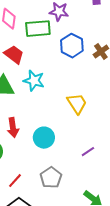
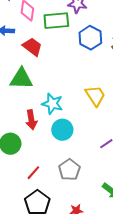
cyan star: (34, 81) -> (52, 104), moved

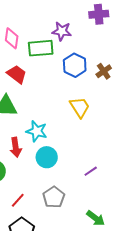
yellow trapezoid: (95, 96) -> (80, 107), moved

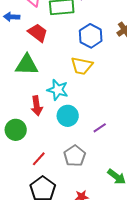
blue hexagon: (75, 65) -> (91, 36), moved
yellow trapezoid: (80, 107) -> (82, 66), moved, turned 135
purple line: (91, 171) -> (100, 128), moved

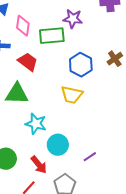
cyan star: (58, 90) -> (36, 124), moved
red arrow: (37, 106) -> (39, 165), moved, turned -30

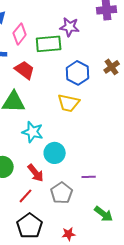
pink diamond: (23, 26) -> (20, 34), turned 30
purple line: (90, 157) -> (89, 177), moved, turned 32

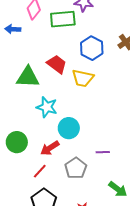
red trapezoid: (25, 70) -> (57, 64), moved
red arrow: (36, 173) -> (50, 148), turned 96

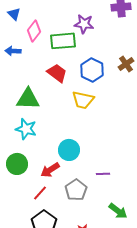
red trapezoid: (57, 64) -> (57, 73), moved
cyan star: (47, 107) -> (26, 129), moved

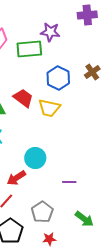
red trapezoid: (57, 73) -> (23, 98), moved
gray pentagon: (76, 190) -> (42, 212), moved

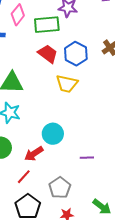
red trapezoid: (23, 98) -> (48, 54), moved
green arrow: (84, 219) -> (102, 207), moved

